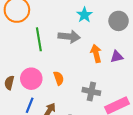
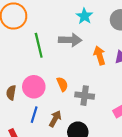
gray cross: (91, 91) -> (85, 96), moved

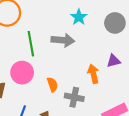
orange arrow: (99, 55) -> (93, 74), moved
pink circle: (34, 87) -> (22, 73), moved

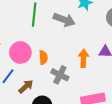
pink circle: (22, 73) -> (20, 52), moved

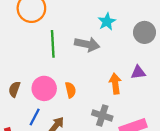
gray cross: (60, 75) -> (102, 115), moved

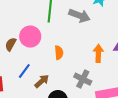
pink circle: (44, 88) -> (30, 37), moved

